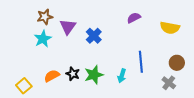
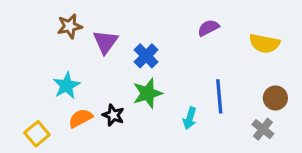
cyan star: (43, 39) -> (67, 85), moved
green star: (94, 75) -> (148, 93), moved

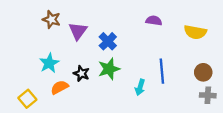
brown star: (70, 26) -> (51, 19), turned 30
purple semicircle: (208, 28) -> (154, 21), turned 35
black star: (113, 115) -> (81, 73), moved
gray cross: (263, 129) -> (208, 95), moved, turned -35

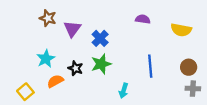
cyan arrow: (140, 87) -> (124, 91), moved

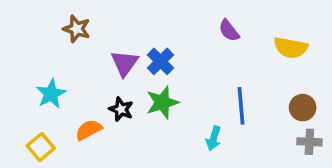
purple semicircle: (143, 19) -> (229, 31), turned -136
purple triangle: (72, 29) -> (125, 63), moved
cyan star: (46, 59) -> (51, 94), moved
cyan arrow: (124, 91) -> (214, 138), moved

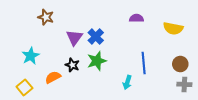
purple semicircle: (229, 31) -> (136, 18), turned 128

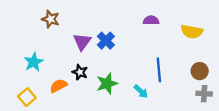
green star: (97, 61) -> (107, 83), moved
cyan arrow: (127, 82) -> (141, 91), turned -64

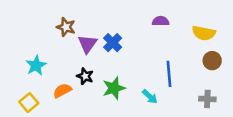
brown star: (51, 19) -> (66, 27), moved
brown circle: (200, 71) -> (212, 61), moved
gray cross: (204, 94) -> (207, 99), moved

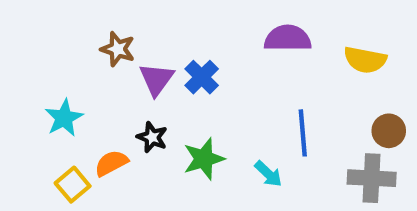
purple semicircle: (161, 21) -> (288, 38), size x1.5
brown circle: (212, 61) -> (389, 131), moved
gray cross: (207, 99) -> (372, 178), size x1.5
yellow square: (29, 103) -> (73, 185), moved

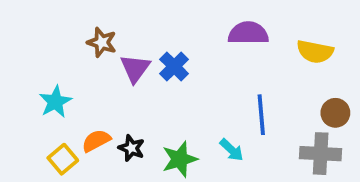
black star: (152, 137) -> (131, 148), moved
green star: (204, 159) -> (180, 159), moved

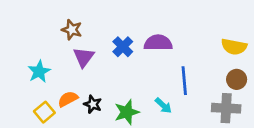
purple semicircle: (248, 33) -> (158, 43), moved
yellow semicircle: (315, 52) -> (234, 47), moved
purple triangle: (135, 68) -> (84, 57), moved

